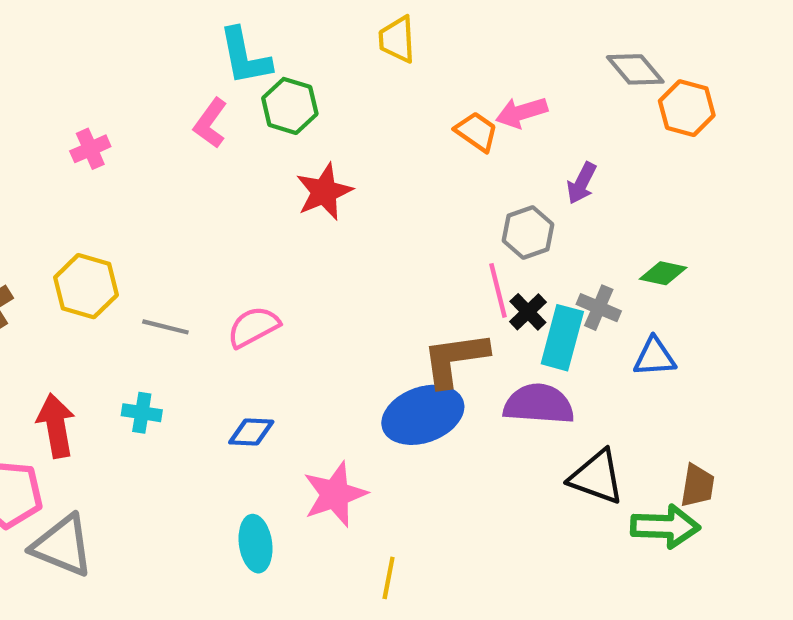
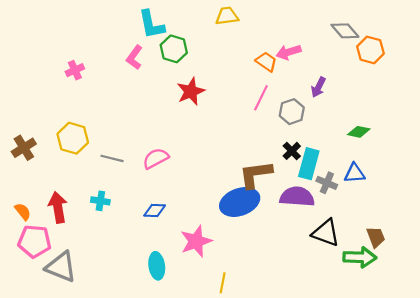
yellow trapezoid: (397, 39) -> (227, 16), turned 85
pink line: (498, 290) -> (261, 98), moved, turned 40
gray cross: (599, 308) -> (327, 183), moved
brown trapezoid: (697, 486) -> (376, 237), turned -30

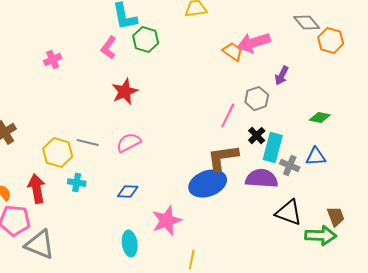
pink arrow: (289, 52) -> (254, 43), size x1.4
red star: (191, 91) -> (125, 92), moved
pink line: (261, 98) -> (228, 116), moved
yellow hexagon: (73, 138) -> (58, 153), moved

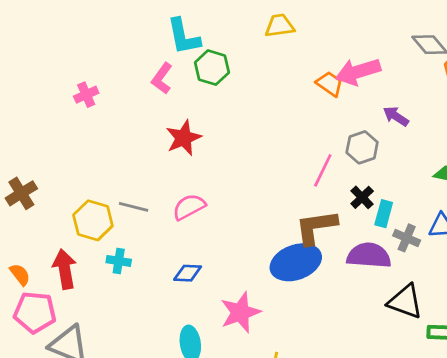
purple arrow: (282, 76) -> (396, 116), turned 96
cyan rectangle: (273, 148) -> (384, 214), size x0.7

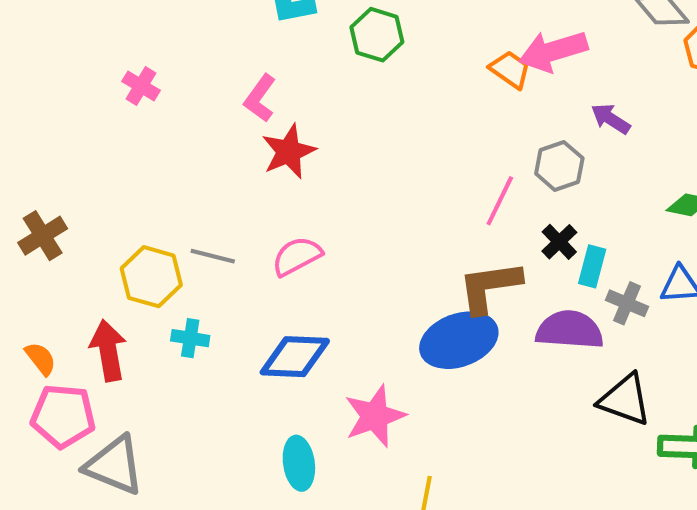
green hexagon: (212, 68) -> (377, 35), moved
pink L-shape: (162, 78) -> (260, 98), moved
pink cross: (86, 95) -> (141, 86), turned -35
blue diamond: (188, 273) -> (295, 357), size x1.6

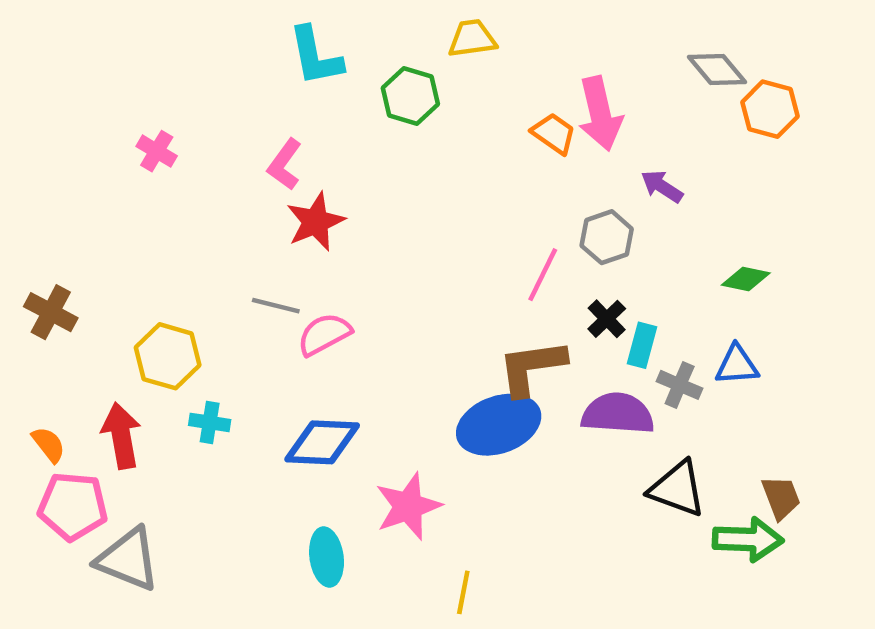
pink arrow: (553, 51) -> (600, 114), turned -86
brown cross: (43, 236) -> (51, 312), turned -30
gray line: (213, 256) -> (276, 306), moved

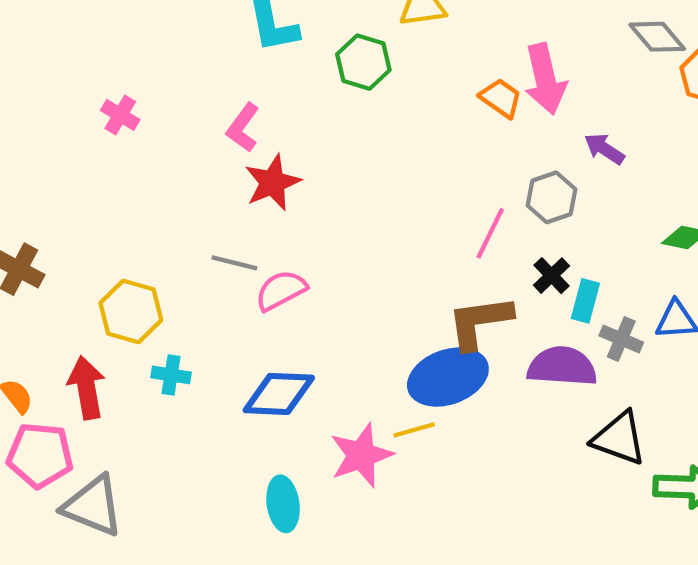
yellow line: (463, 592) -> (414, 430), moved, turned 63

